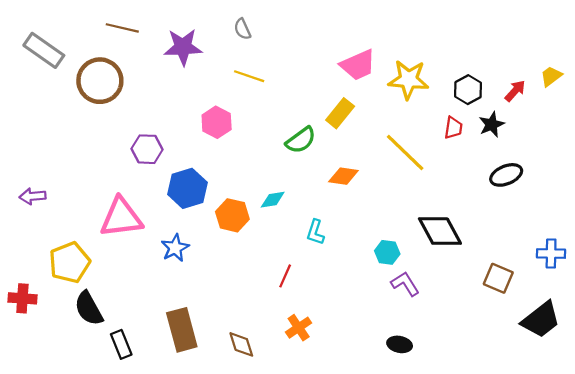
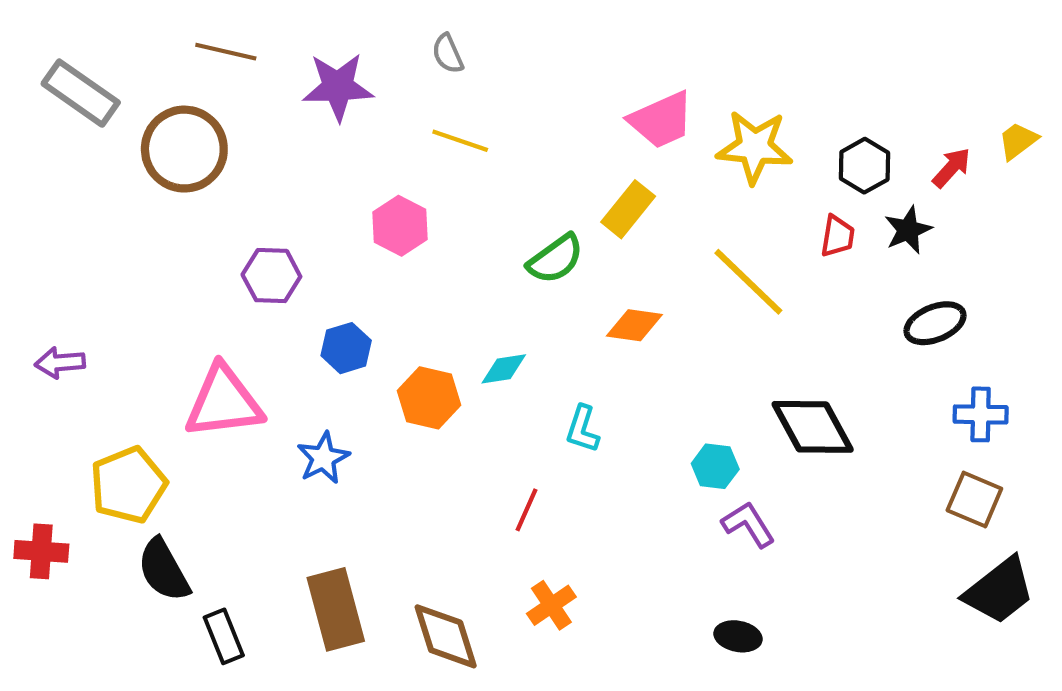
blue hexagon: (187, 188) -> (346, 348), size x0.7
blue cross: (551, 254) -> (981, 414), moved
brown square: (498, 278) -> (974, 499), moved
brown diamond: (241, 344) -> (446, 636), size x1.4

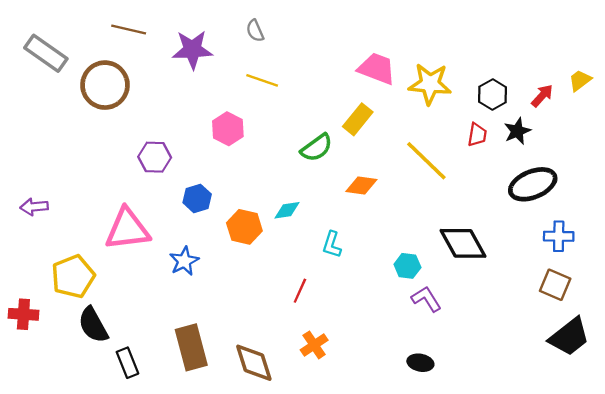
pink trapezoid: (661, 120) -> (377, 69), turned -135
black ellipse: (935, 323) -> (533, 184), size x1.4

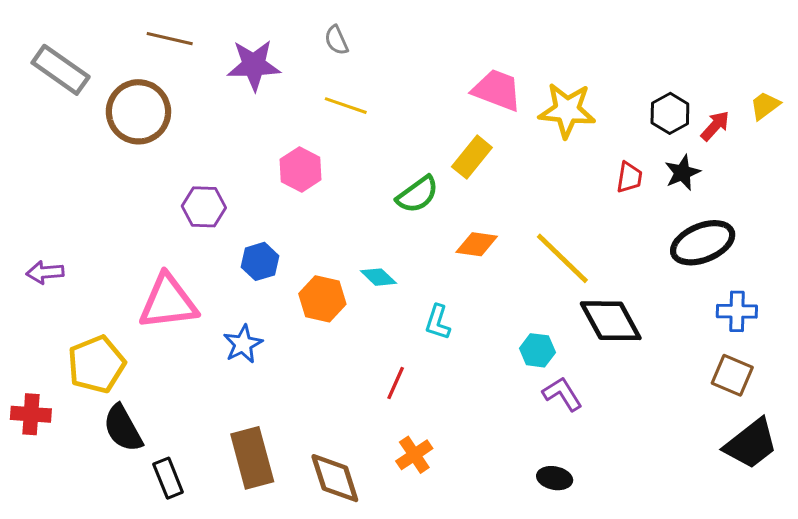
black hexagon: (493, 95) -> (670, 113), moved
yellow line: (426, 161) -> (562, 258), moved
cyan diamond: (287, 210) -> (378, 277), turned 52

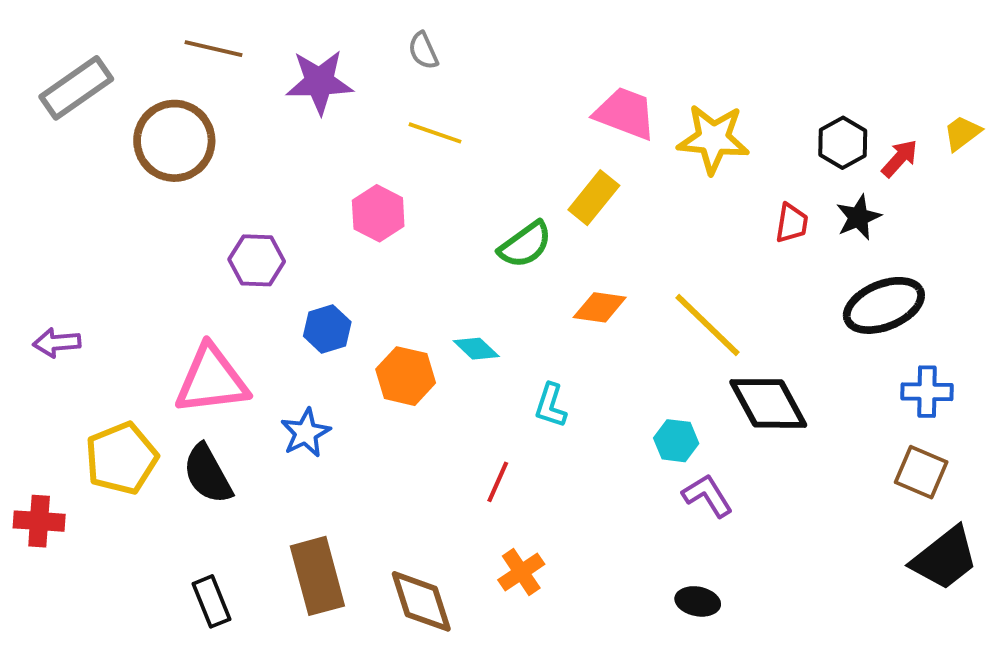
gray rectangle: (61, 70) -> (76, 88), turned -70
black semicircle: (123, 428) -> (208, 474), moved

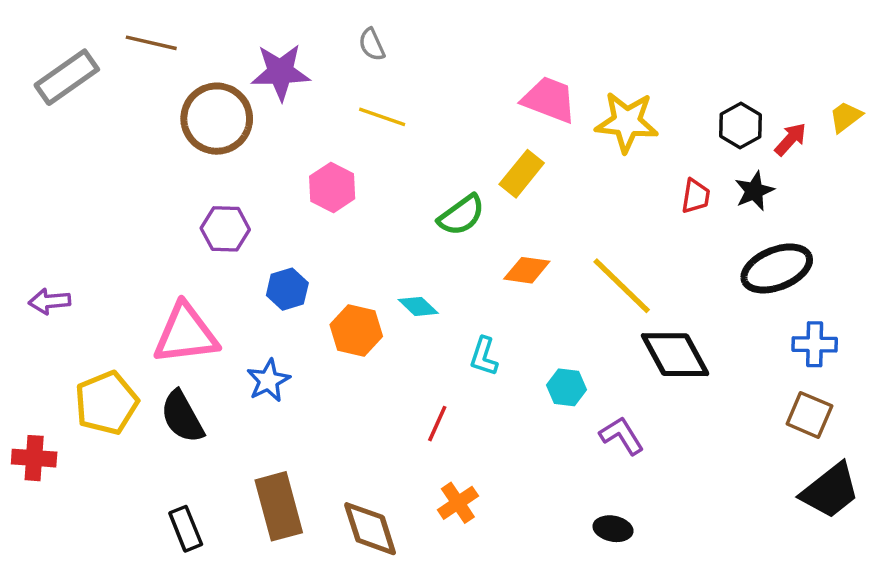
brown line: (214, 49) -> (151, 43), moved
brown circle: (174, 141) -> (217, 119), moved
cyan hexagon: (676, 441) -> (566, 387), moved

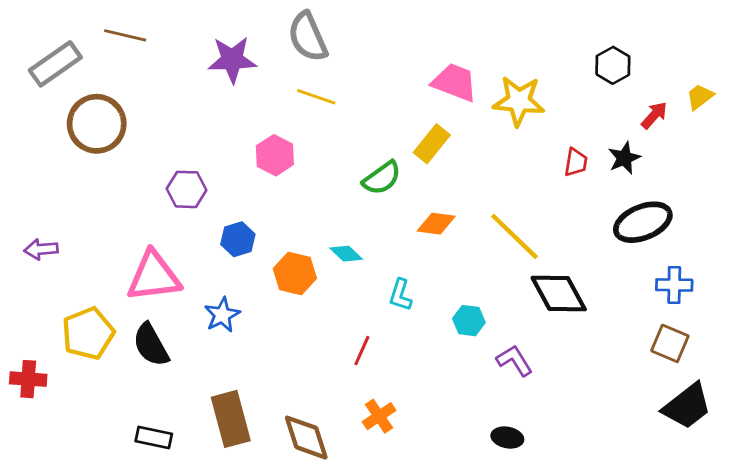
gray semicircle: (372, 44) -> (308, 37), size x1.8
brown circle: (217, 119) -> (97, 124), moved
black hexagon: (741, 125) -> (613, 65), moved
black rectangle: (186, 529) -> (154, 438), turned -56

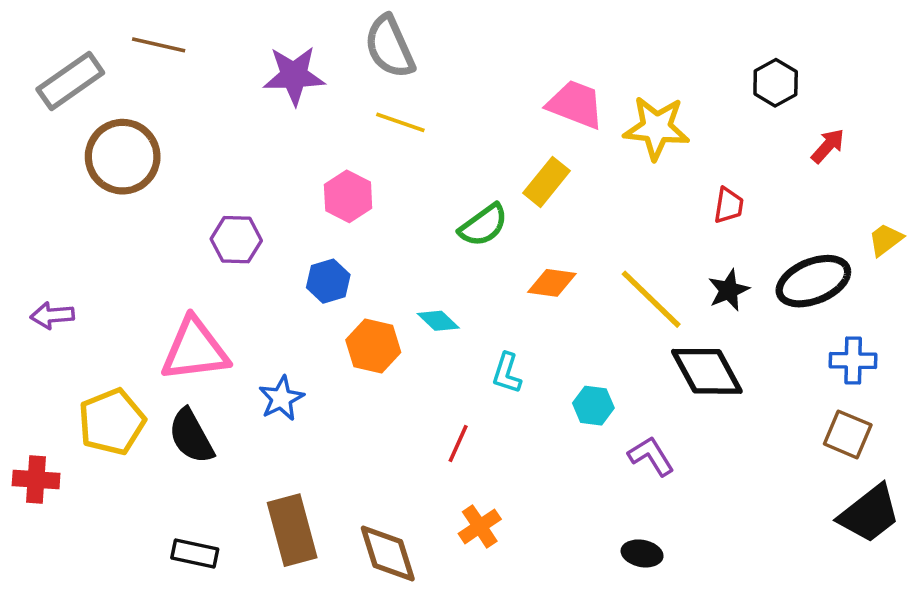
yellow trapezoid: (700, 97) -> (886, 240), moved
black star: (624, 158) -> (729, 290), moved
blue hexagon: (238, 239) -> (328, 281), moved

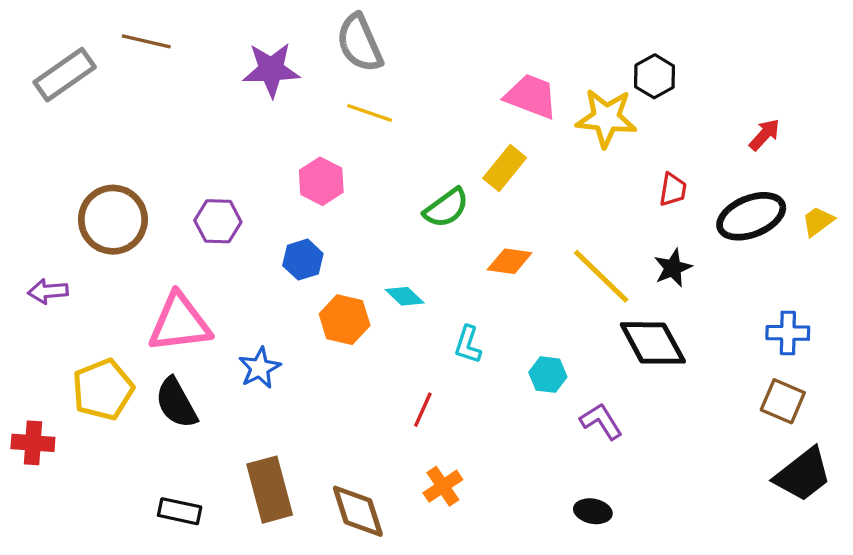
black hexagon: (776, 83) -> (655, 76), moved
brown circle: (123, 157) -> (113, 220), moved
black ellipse: (813, 281) -> (751, 216), moved

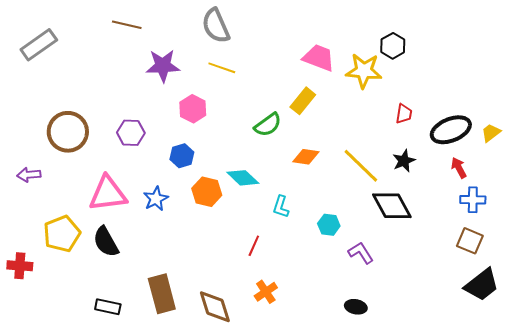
brown line: (146, 41) -> (127, 25), moved
purple star: (271, 70) -> (163, 66), moved
red arrow: (764, 135) -> (459, 168), moved, turned -70
cyan diamond: (405, 296) -> (243, 178), size x1.4
blue star: (260, 368) -> (156, 199), moved

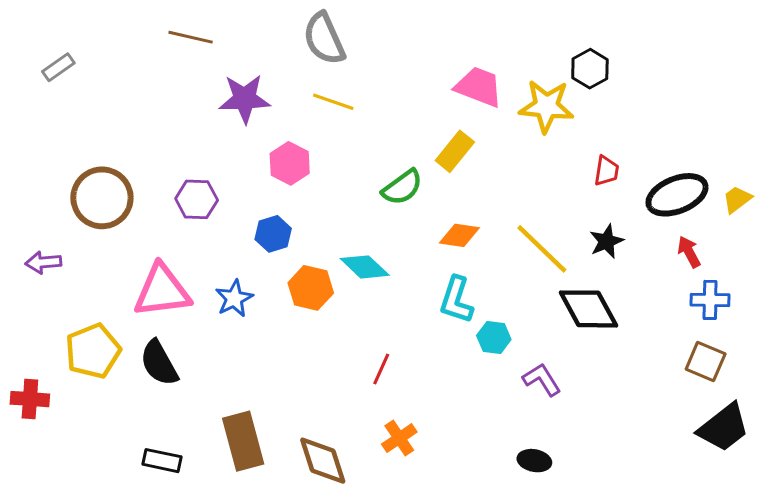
gray rectangle: (39, 45) -> (58, 67), size x0.6
cyan L-shape: (281, 207) -> (456, 300), moved, size x1.4

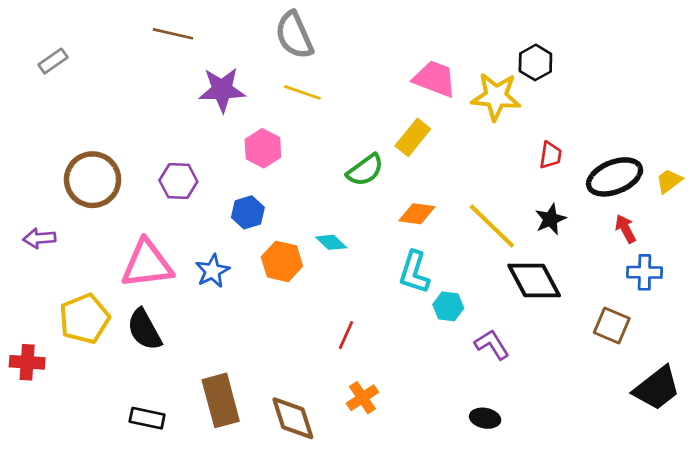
cyan diamond: (365, 267) -> (331, 242), size x0.7
brown square: (706, 361) -> (612, 325), moved

